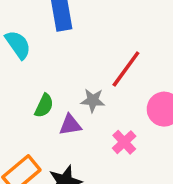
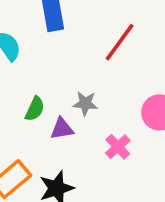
red line: (126, 69) -> (120, 42), moved

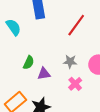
gray star: (85, 103) -> (70, 62), moved

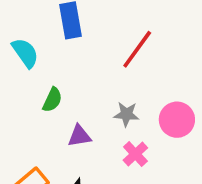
green semicircle: (29, 63) -> (52, 100), moved

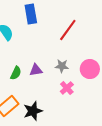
green semicircle: (52, 100) -> (16, 73), moved
purple triangle: (79, 136) -> (36, 70), moved

